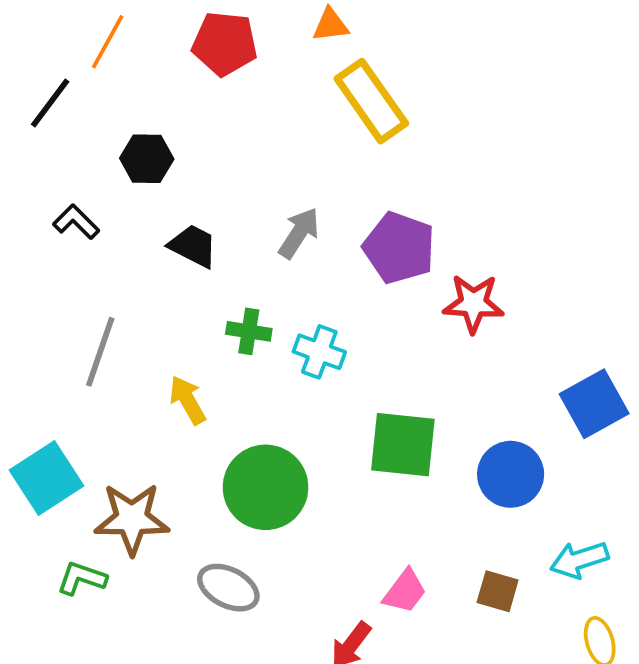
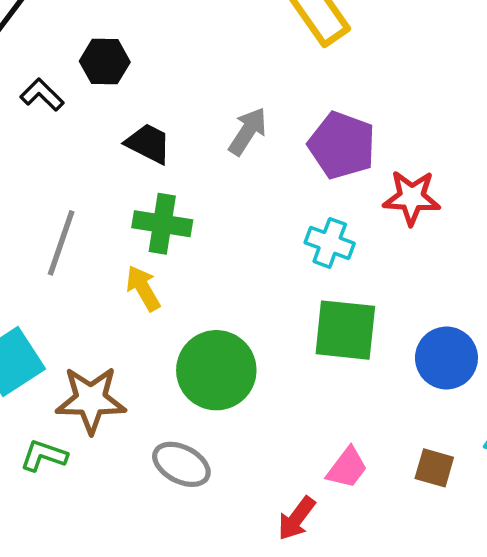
black L-shape: (76, 222) -> (42, 95), moved
green cross: (249, 331) -> (162, 224), moved, size x1.4
cyan cross: (319, 352) -> (330, 243), moved

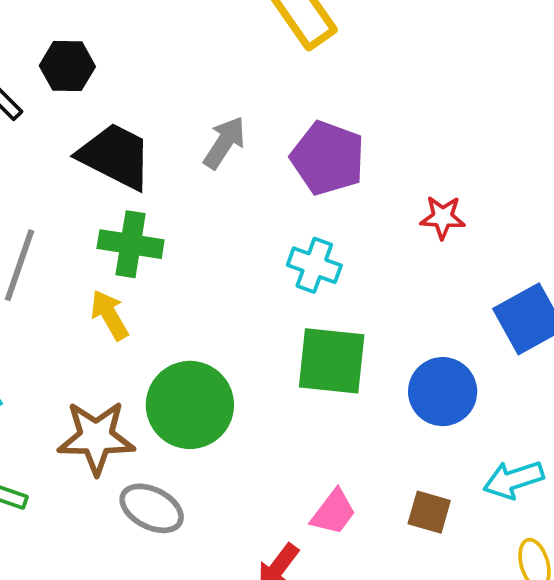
black trapezoid: (148, 144) -> (115, 156), size x1.5
red star: (412, 198) -> (443, 217), moved, size x0.7
brown star: (91, 400) -> (96, 438), moved

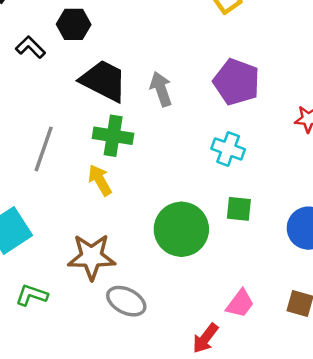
gray arrow: (224, 143) -> (161, 89), moved, turned -52
green square: (332, 361) -> (239, 209), size x0.6
green circle: (190, 405) -> (181, 229), moved

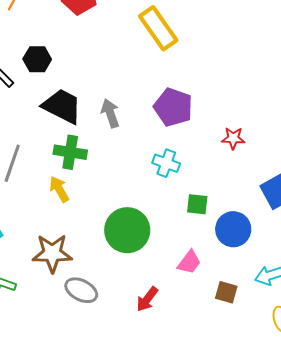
green square: (239, 209) -> (197, 204), moved
pink trapezoid: (240, 304) -> (189, 262), moved
red arrow: (205, 338) -> (147, 299), moved

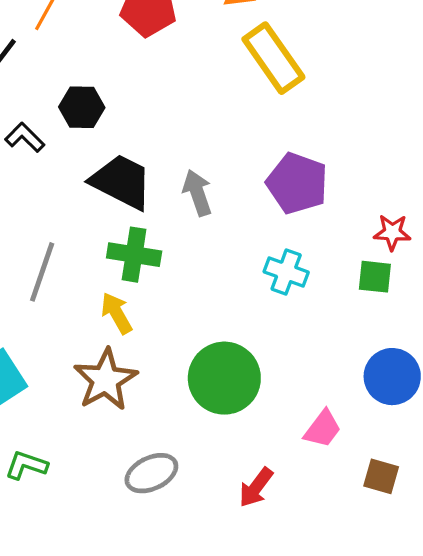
green square: (197, 204) -> (375, 277), moved
brown star: (52, 253) -> (106, 380), moved, turned -30
gray ellipse: (81, 290) -> (151, 473), turned -52

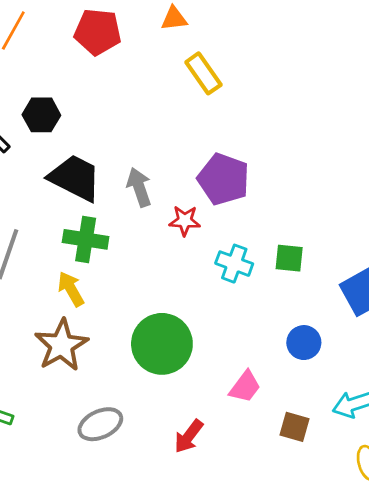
yellow rectangle: (273, 58) -> (203, 73), size x0.7
red star: (392, 232) -> (185, 221), moved
cyan cross: (286, 272) -> (234, 264), moved
blue circle: (392, 377) -> (304, 343), size x0.7

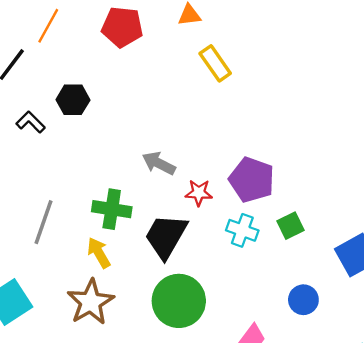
black trapezoid: (75, 178) -> (166, 236), moved, turned -87
purple pentagon: (224, 179) -> (252, 180), moved
gray arrow: (139, 187) -> (159, 163), turned -44
green square: (289, 258) -> (290, 226), turned -32

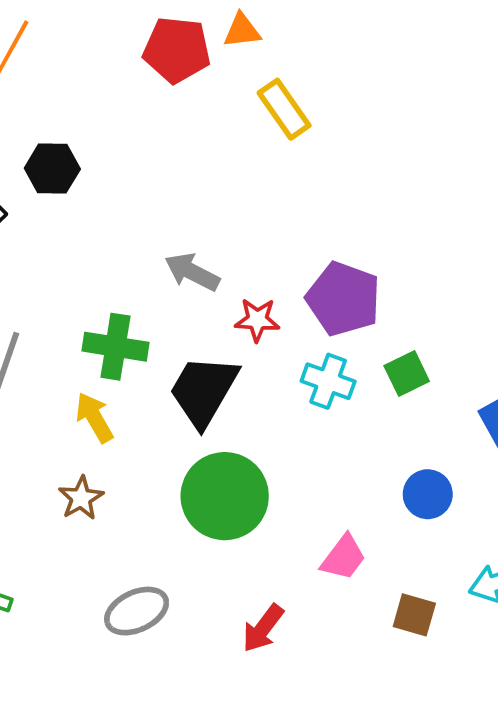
red pentagon: (122, 27) -> (177, 50), moved
brown star: (91, 302) -> (81, 498), size x0.6

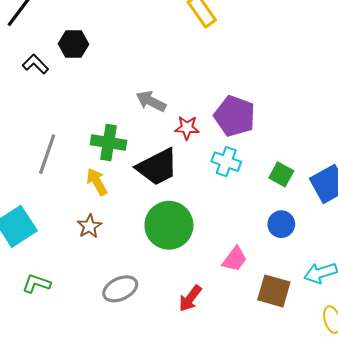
green square: (407, 374) -> (281, 174), moved, turned -35
black trapezoid: (204, 391) -> (157, 167), turned -147
brown square: (414, 615) -> (274, 291), size x1.4

